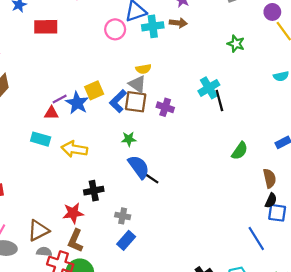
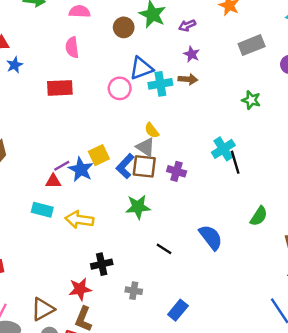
red rectangle: (46, 27) -> (60, 88), moved
yellow semicircle: (143, 69) -> (152, 130), turned 64
green star: (129, 139) -> (138, 207), size x1.5
blue semicircle: (139, 167) -> (211, 237), moved
blue rectangle: (126, 240) -> (178, 310), moved

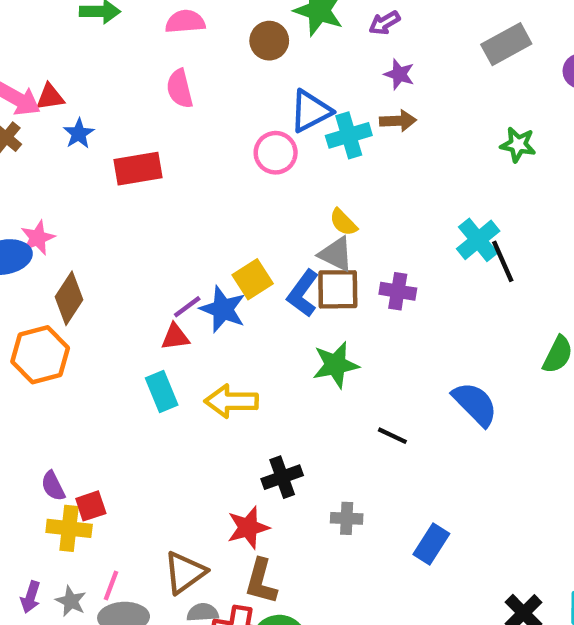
red rectangle: (60, 88) -> (138, 169), moved
cyan rectangle: (42, 210) -> (162, 392), turned 60

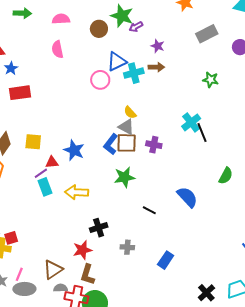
purple arrow: (384, 23) -> (136, 27), moved
red rectangle: (138, 169) -> (20, 93), moved
yellow square: (253, 279) -> (33, 142), moved, turned 36
purple line: (187, 307) -> (41, 173), moved

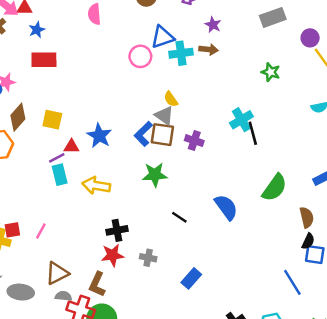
green semicircle: (226, 176) -> (275, 188), size x1.4
red star: (82, 250) -> (113, 255), moved
pink line: (19, 274) -> (41, 231), moved

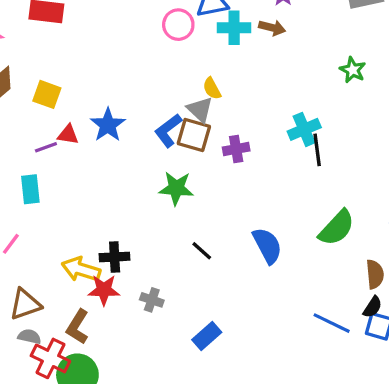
purple cross: (194, 141) -> (236, 149), turned -36
cyan rectangle: (60, 175) -> (30, 189), moved
yellow arrow: (96, 186) -> (81, 269), moved
blue line: (292, 282) -> (332, 323), moved, turned -40

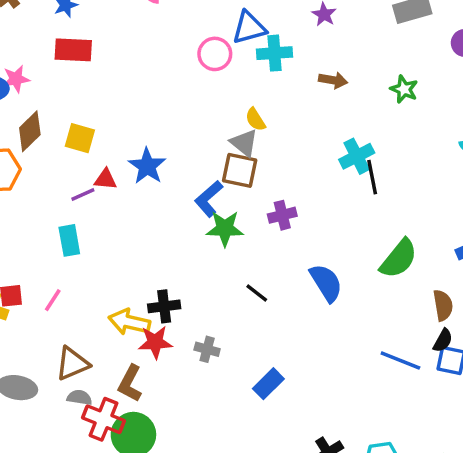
brown arrow: (272, 28) -> (333, 80), moved
blue L-shape: (168, 130) -> (209, 199), moved
purple cross: (236, 149) -> (282, 215), moved

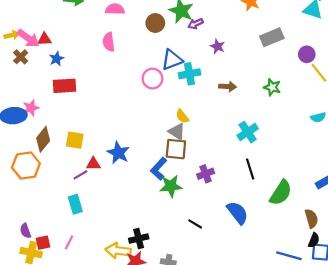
black line: (372, 177) -> (250, 169), moved

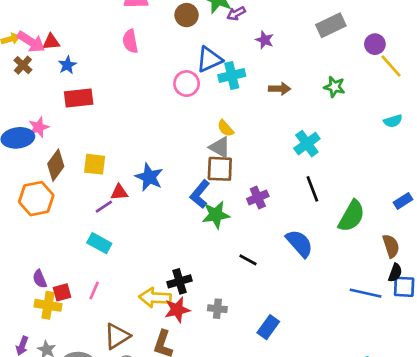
cyan rectangle: (75, 204) -> (99, 243), turned -42

